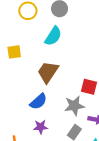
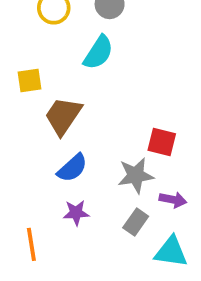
brown trapezoid: (48, 72) -> (63, 116), moved

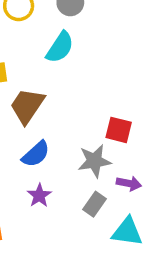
purple star: (76, 213) -> (39, 196), turned -30

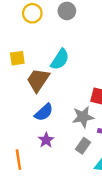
cyan semicircle: (60, 47) -> (60, 59), moved

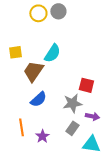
yellow circle: (32, 13) -> (38, 13), moved
purple star: (46, 140) -> (42, 136), moved
orange line: (18, 160) -> (21, 127), moved

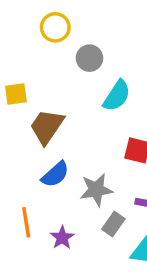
gray circle: (58, 11) -> (89, 58), moved
cyan semicircle: (52, 53) -> (117, 96), moved
gray star: (72, 103) -> (96, 190), moved

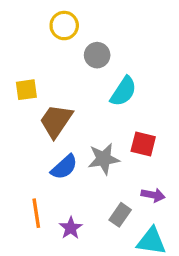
gray star: (96, 190) -> (104, 159), moved

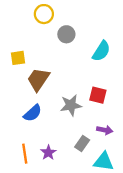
cyan semicircle: (123, 91) -> (101, 51), moved
blue semicircle: (64, 167) -> (33, 113), moved
orange line: (36, 213) -> (25, 154), moved

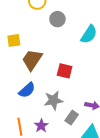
red square: (98, 95) -> (65, 71), moved
gray star: (71, 105) -> (53, 100), moved

